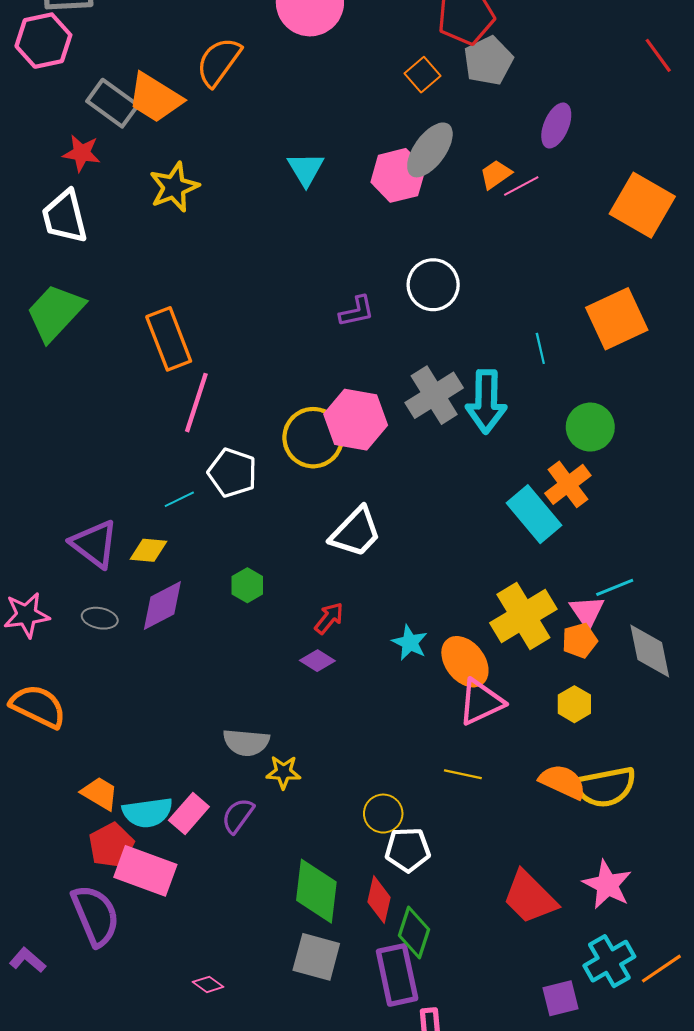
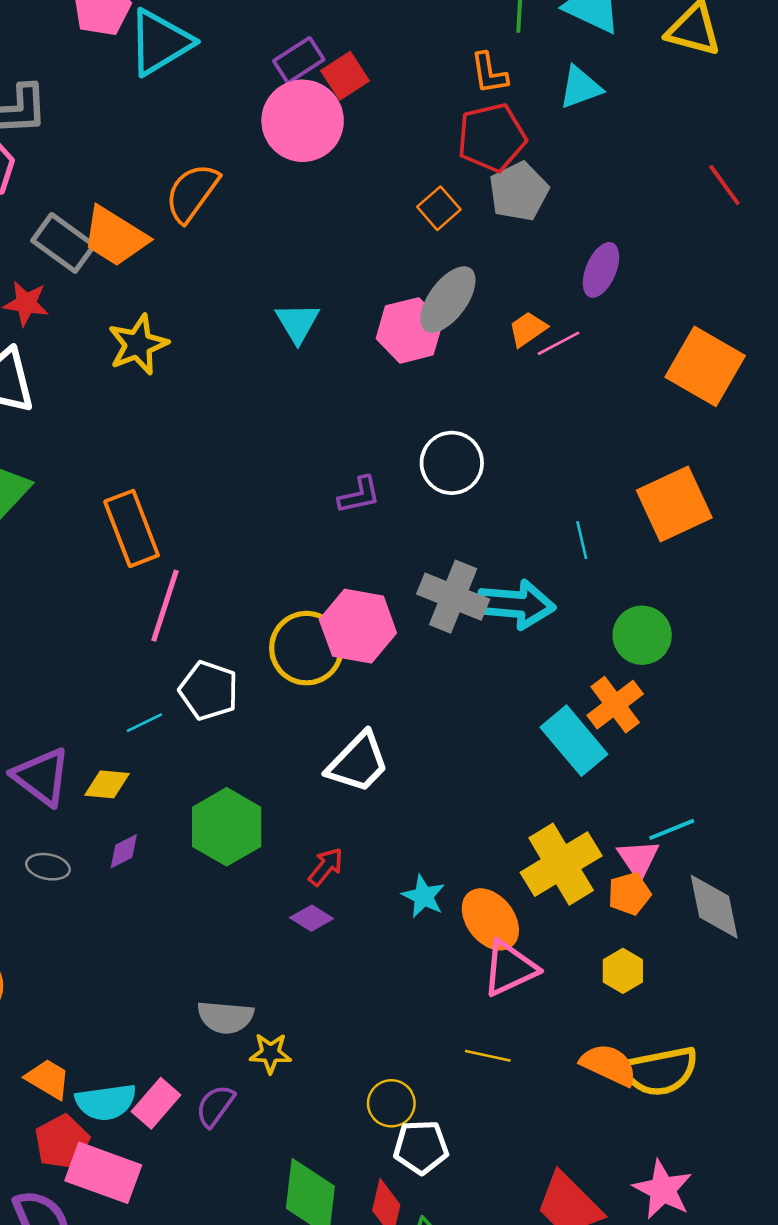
gray cross: (434, 395) -> (453, 597), turned -36
cyan arrow: (486, 402) -> (516, 604), turned -86
green hexagon: (247, 585) -> (227, 827), size x1.8
purple diamond: (162, 605) -> (124, 851), size x0.6

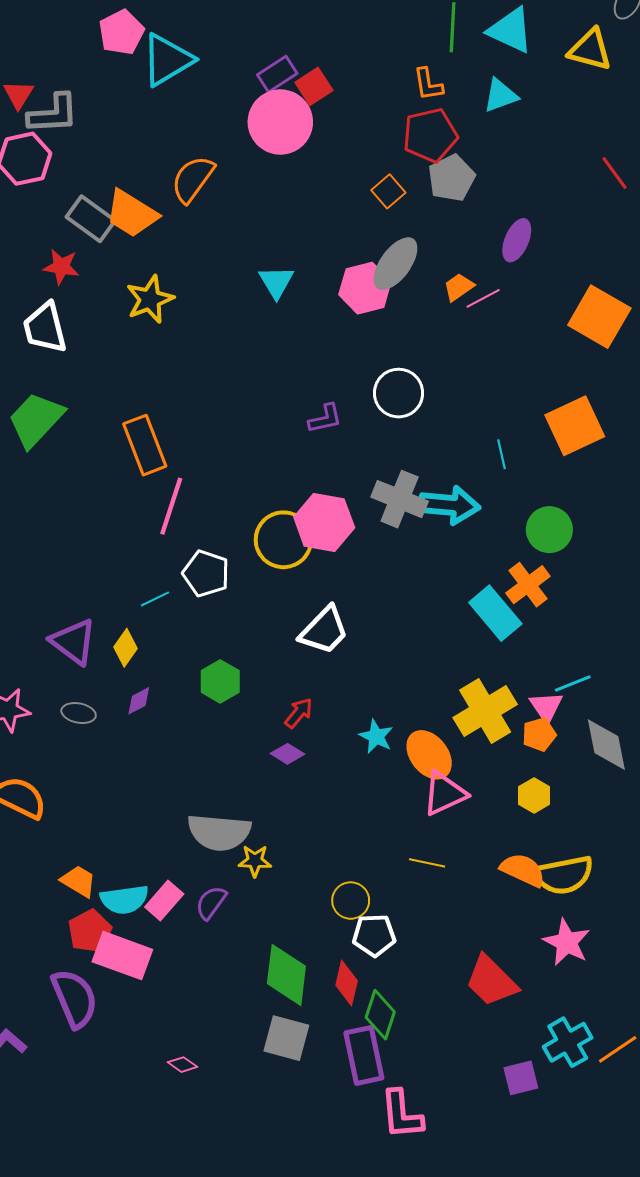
yellow diamond: (107, 784) -> (125, 648), turned -60
green hexagon: (227, 827) -> (220, 681), size x0.7
gray semicircle: (225, 1017) -> (219, 832), size x1.4
pink star: (663, 1190) -> (567, 942), moved

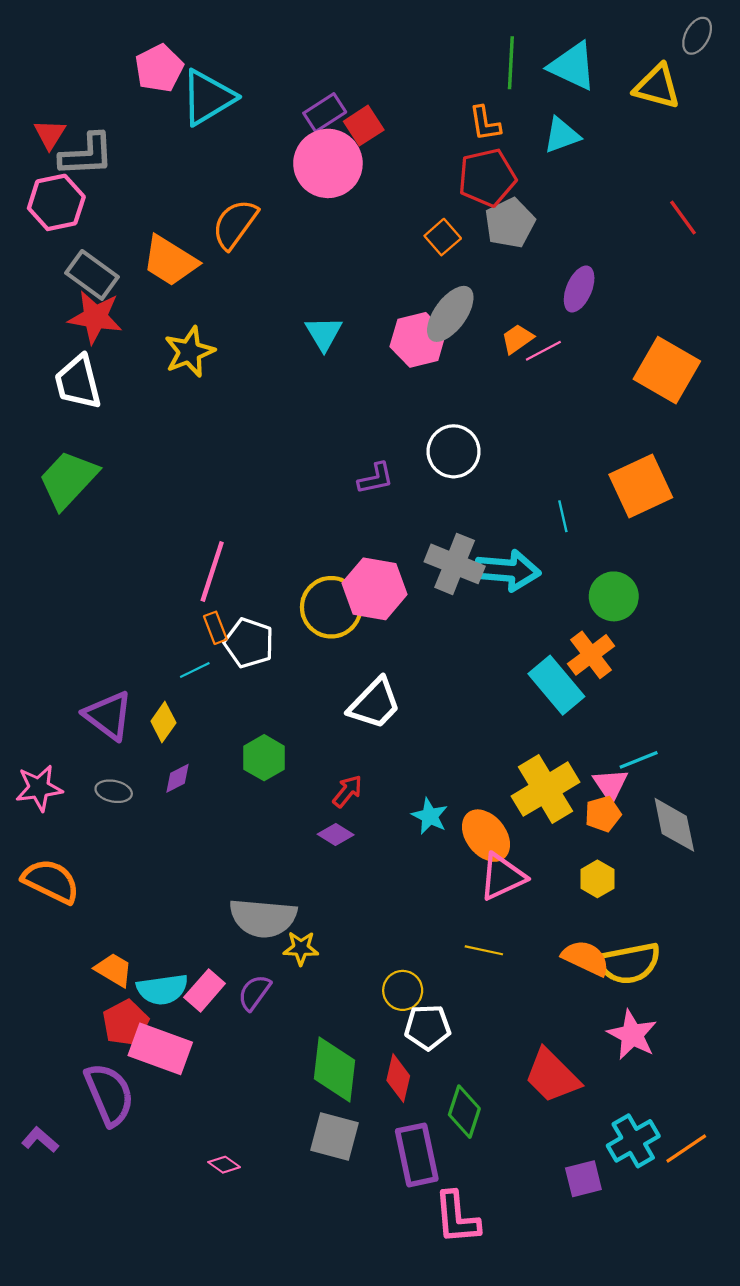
gray rectangle: (91, 219) -> (92, 275), moved
red star: (61, 267) -> (95, 317), size x1.4
orange rectangle: (145, 445) -> (215, 628), moved, size x0.5
green diamond: (380, 1015) -> (464, 1112), moved

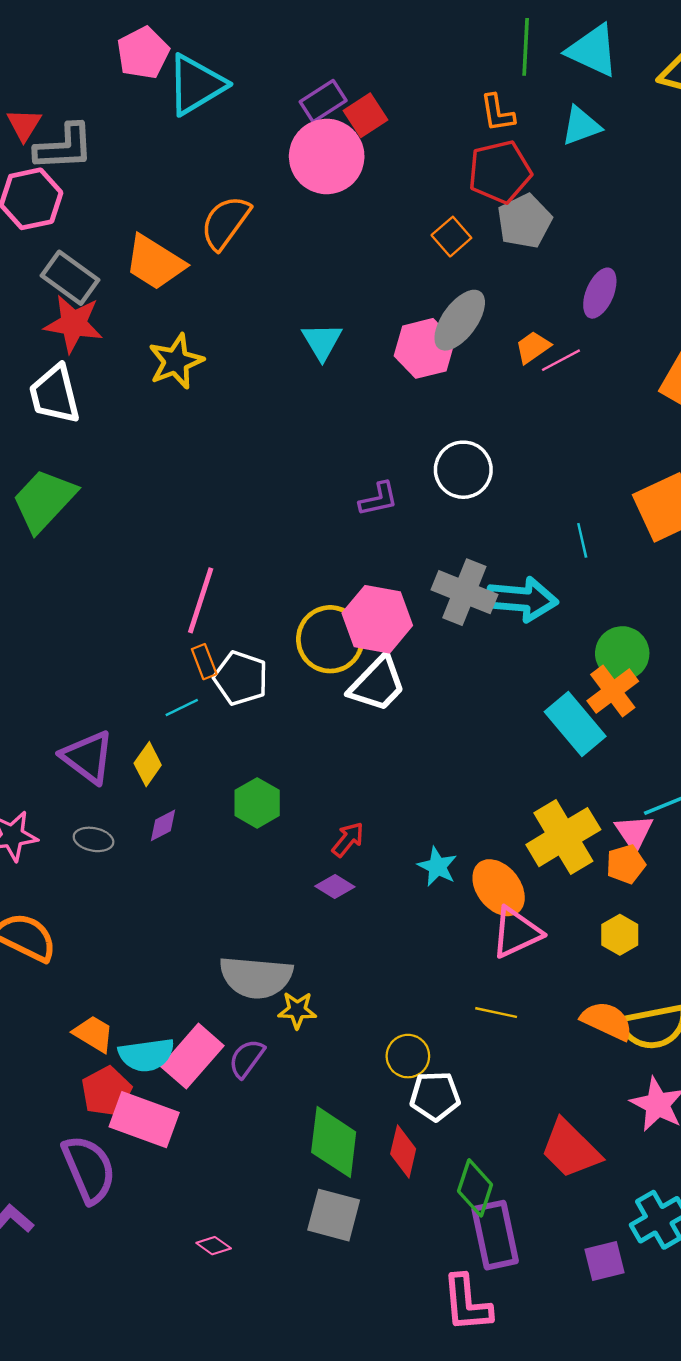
green circle: (614, 596) -> (622, 653), moved
white trapezoid: (375, 704) -> (377, 684), moved
pink rectangle: (205, 990) -> (192, 1056), size x1.4
purple rectangle: (417, 1155) -> (495, 1235), moved

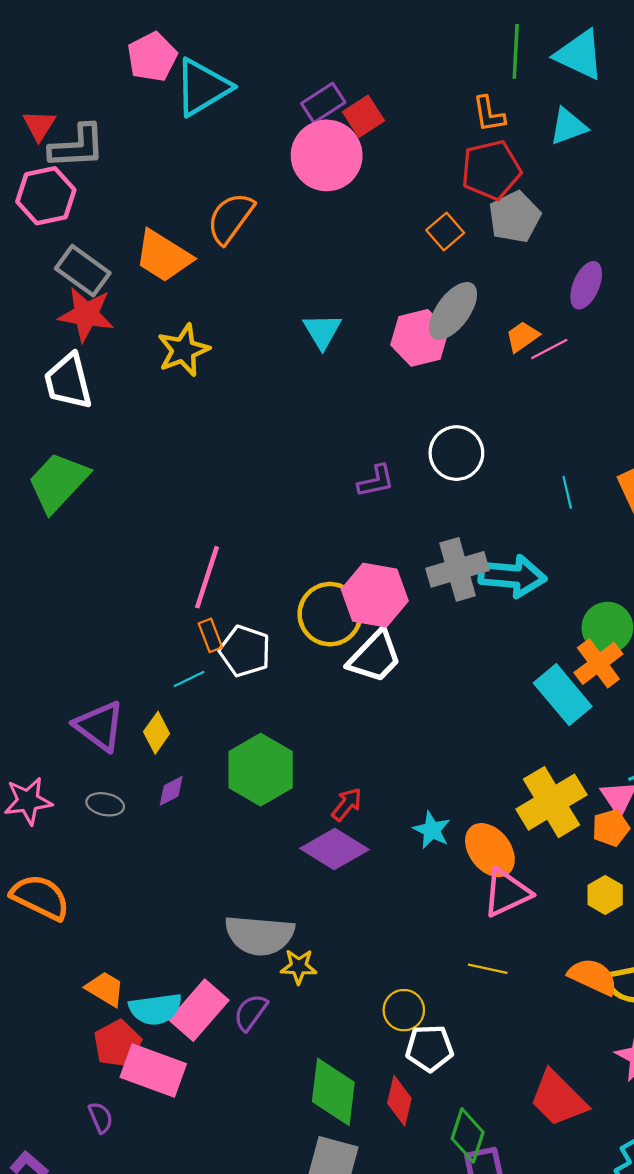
cyan line: (582, 540) -> (567, 492), moved
gray cross: (464, 592) -> (458, 569), turned -38
green hexagon: (257, 803) -> (261, 770), size x1.5
purple diamond: (335, 887) -> (334, 849), size x1.8
purple semicircle: (89, 1169) -> (101, 1118), size x0.5

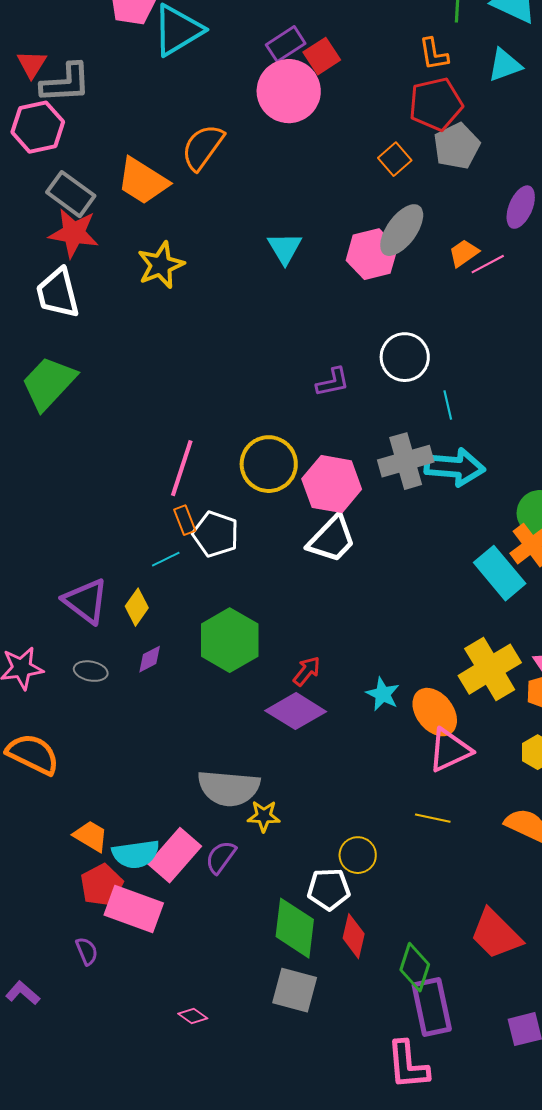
cyan line: (567, 492) -> (448, 405), moved
yellow circle: (330, 614) -> (269, 464), moved
white pentagon: (430, 1048) -> (329, 889), moved

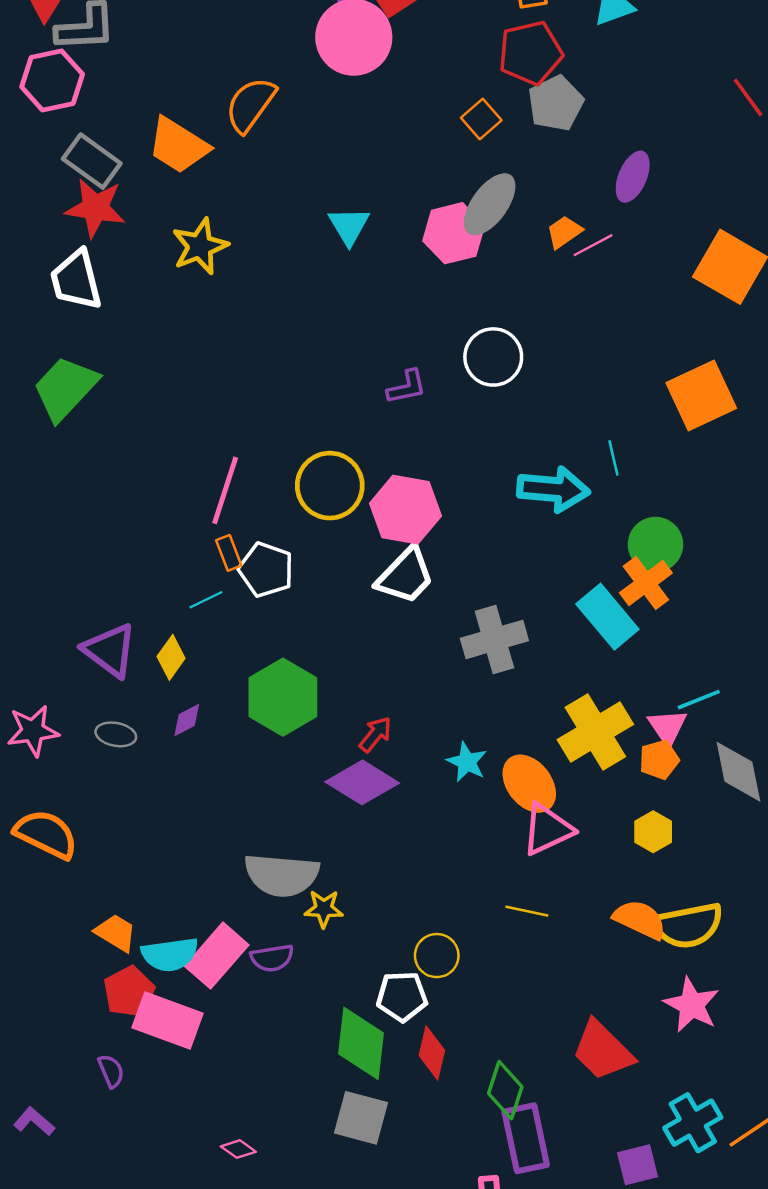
cyan line: (448, 405) -> (613, 458), moved
gray cross: (406, 461) -> (494, 639), moved
purple semicircle: (221, 857) -> (272, 958), turned -135

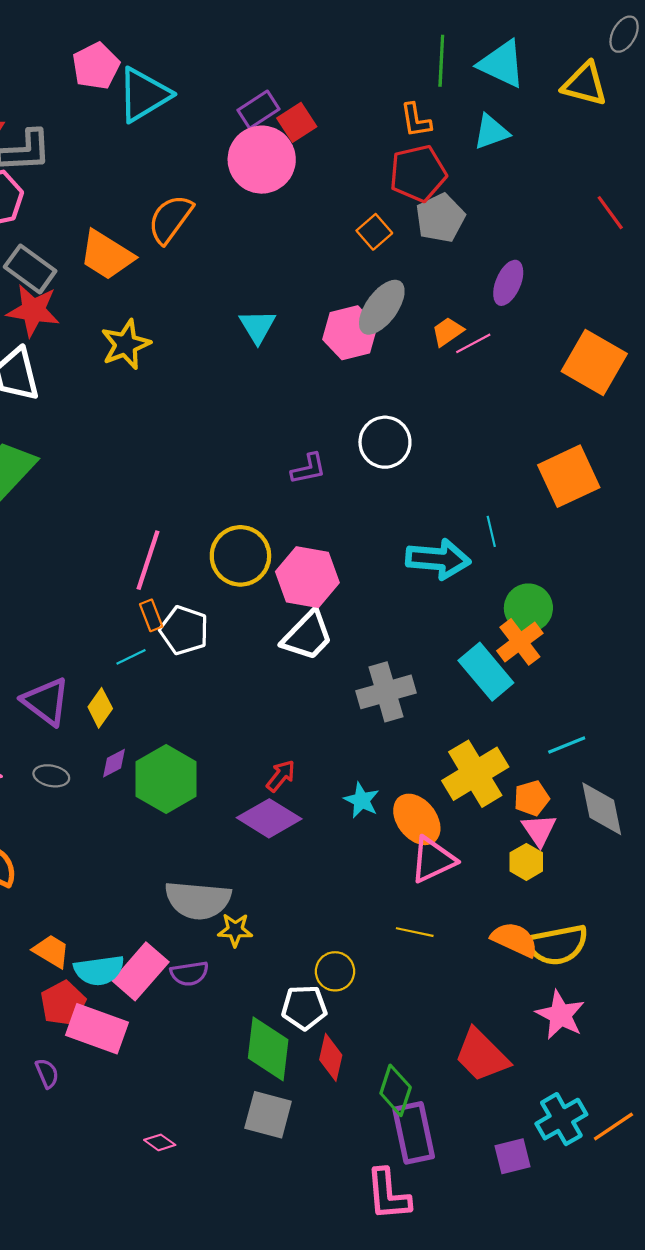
green hexagon: (283, 697) -> (166, 779), moved
pink triangle: (668, 727) -> (539, 830), moved

